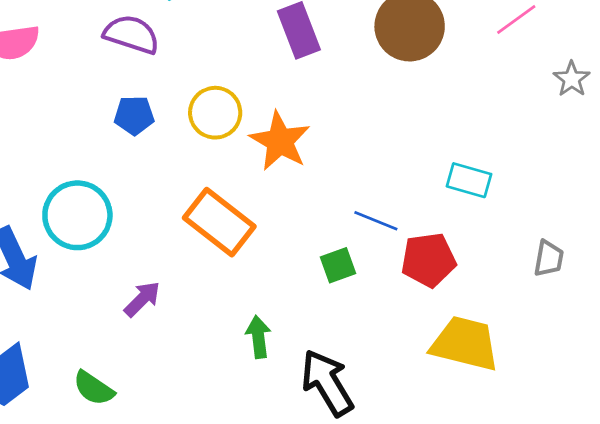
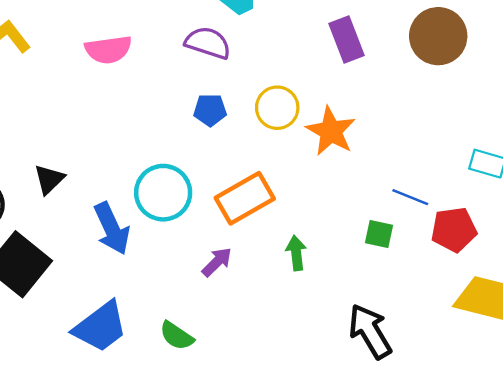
orange rectangle: (219, 222) -> (245, 198), moved, turned -68
green square: (338, 265) -> (379, 234), turned 32
green arrow: (258, 337) -> (296, 253), moved

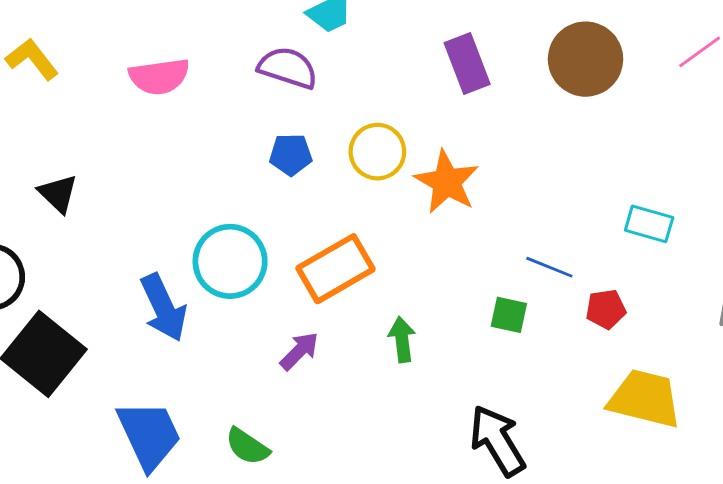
black triangle: (49, 179) -> (58, 194), moved, turned -32
red pentagon: (454, 230) -> (606, 309), size x0.7
blue trapezoid: (101, 327) -> (149, 435), turned -78

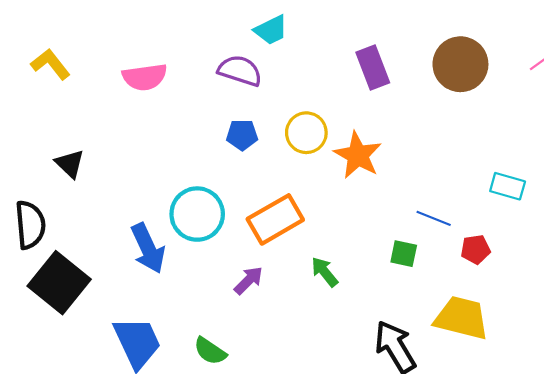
green arrow: (402, 339) -> (325, 272), turned -32
yellow trapezoid: (645, 399) -> (462, 318), moved

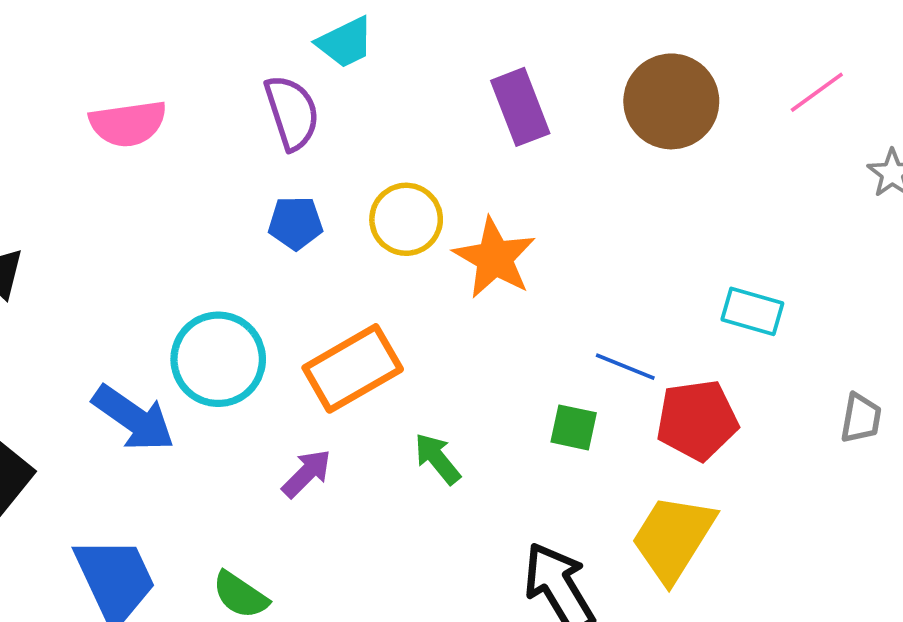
purple semicircle: (240, 71) -> (292, 112), turned 54
blue arrow: (148, 248) -> (133, 418), turned -30
red pentagon: (475, 249) -> (697, 420), size x1.6
yellow trapezoid: (462, 318) -> (673, 538), turned -72

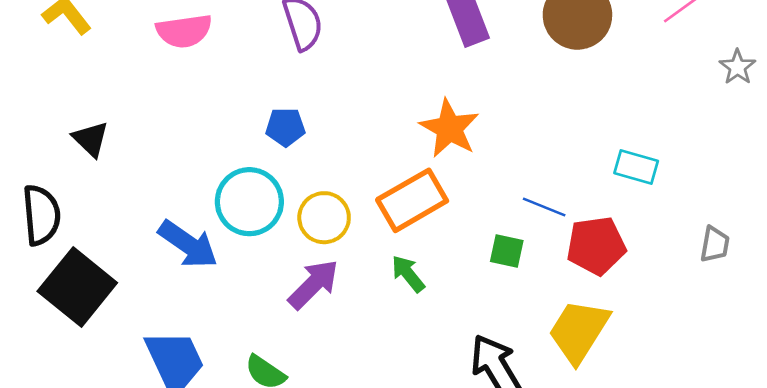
yellow circle: (406, 219) -> (324, 218), moved
blue pentagon: (296, 223) -> (285, 127), moved
orange rectangle: (353, 368) -> (412, 200), moved
purple arrow: (307, 473) -> (313, 284), size x1.4

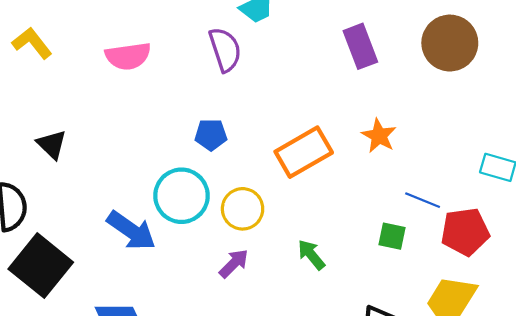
orange star: (449, 128) -> (379, 136), moved, size x0.7
orange rectangle: (412, 200) -> (304, 152), moved
purple arrow: (313, 284) -> (234, 263), size x0.7

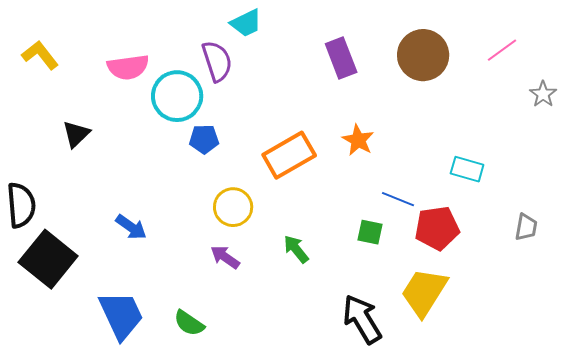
black triangle: (52, 144) -> (76, 134), moved, turned 32
cyan circle: (181, 196) -> (177, 96), moved
blue arrow: (131, 231) -> (131, 227), size x0.7
purple arrow: (234, 263) -> (225, 257), turned -100

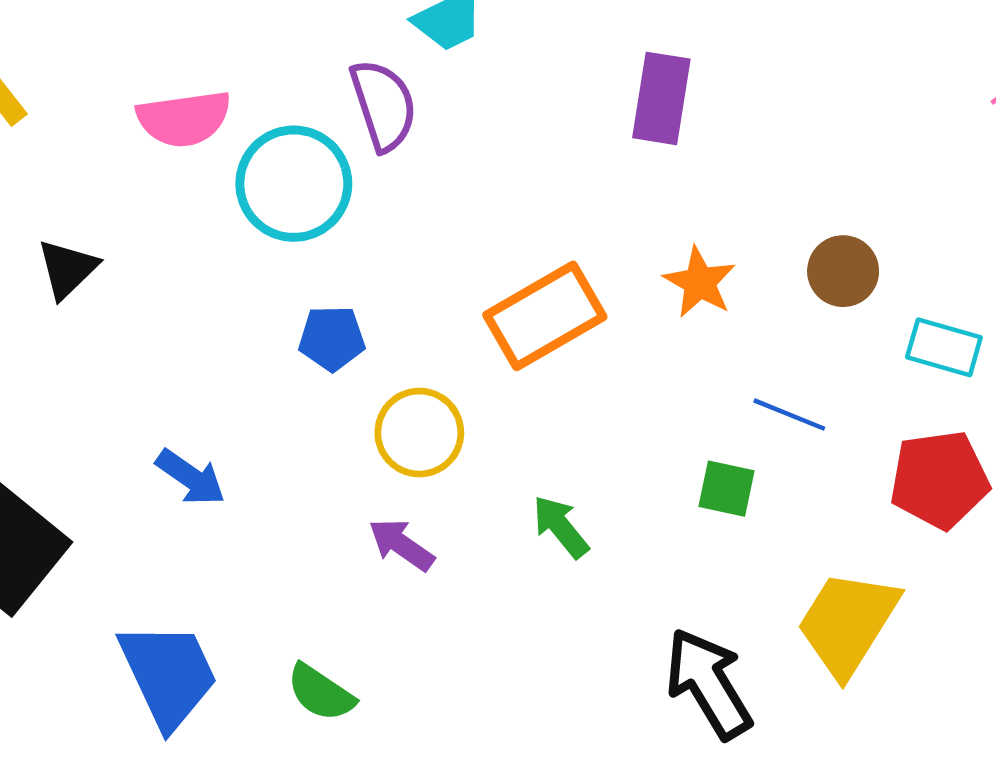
brown circle: (423, 55) -> (843, 271), moved, size x0.6
purple rectangle: (341, 58) -> (661, 98), turned 30
blue pentagon: (204, 139) -> (332, 338), moved
red pentagon: (437, 228) -> (939, 480), moved

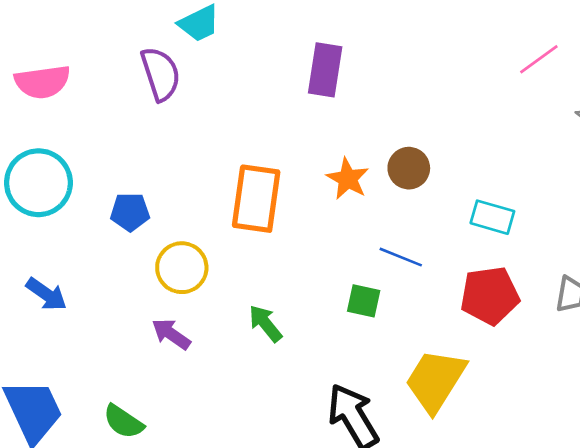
cyan circle: (294, 184) -> (38, 183), moved
brown circle: (843, 271) -> (409, 168), moved
orange rectangle: (545, 316) -> (256, 199), turned -52

